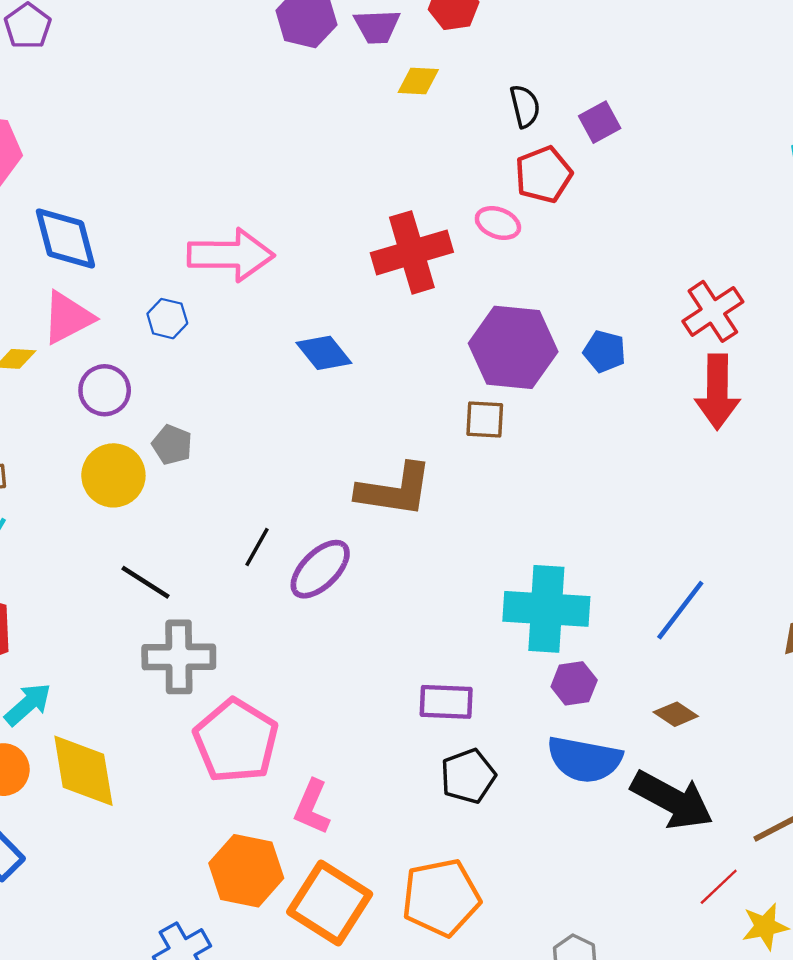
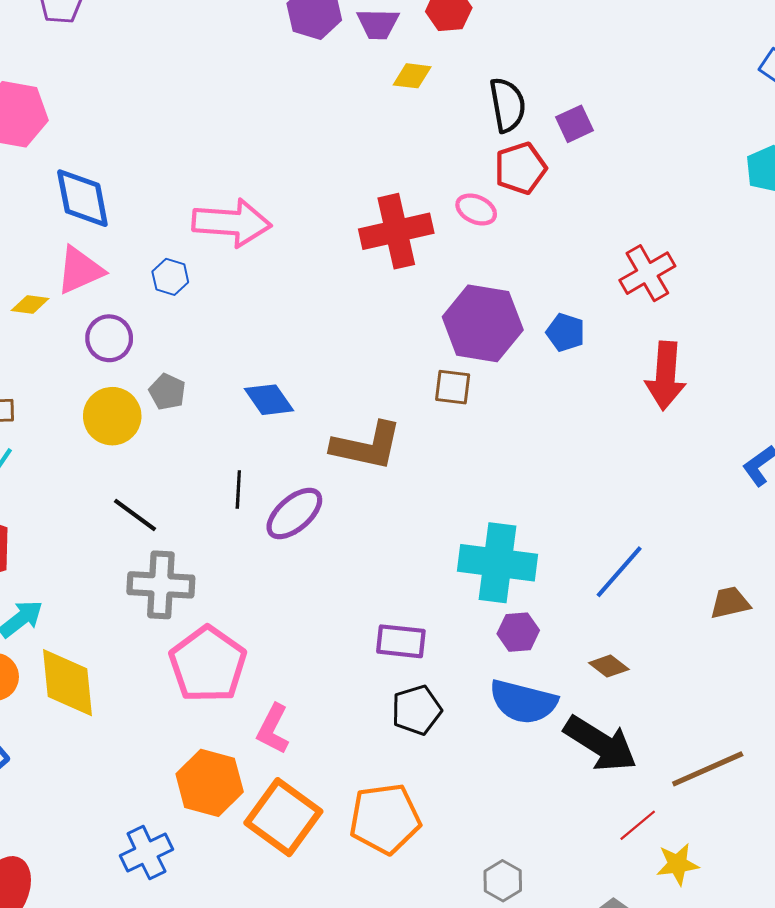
black semicircle: (525, 106) -> (507, 105), size x1.4
red cross: (713, 311) -> (647, 273), moved
blue diamond: (324, 353) -> (269, 400), moved
black line: (257, 547) -> (238, 490), turned -30

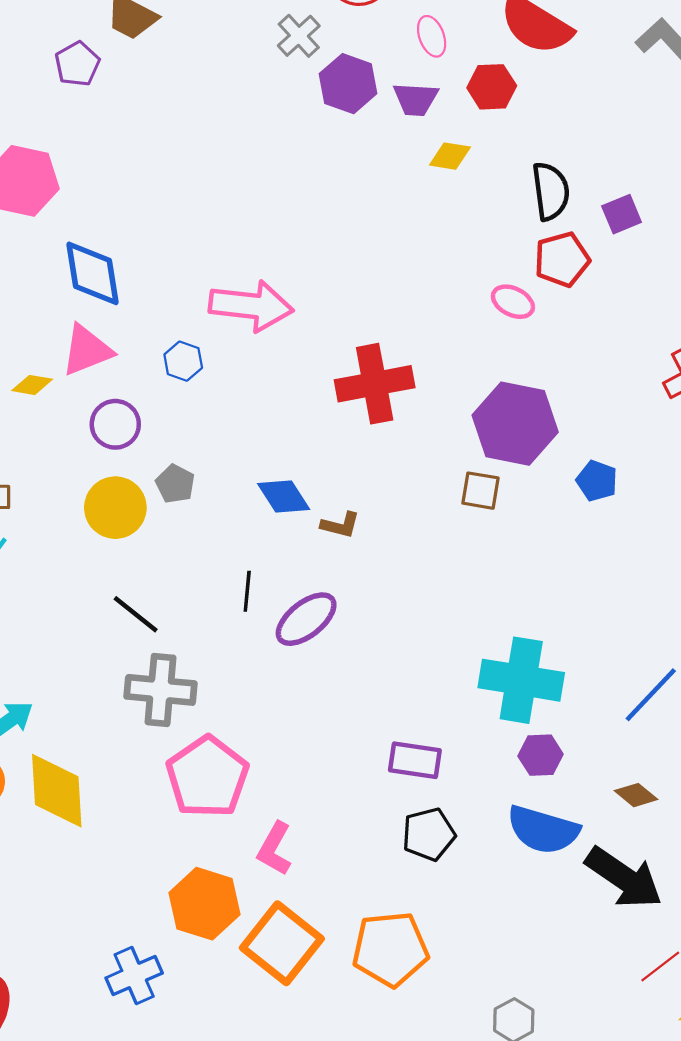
red cross: (396, 231) -> (375, 384), moved
blue pentagon: (565, 332) -> (597, 481), moved
brown L-shape: (367, 446) -> (340, 525), moved, size x0.5

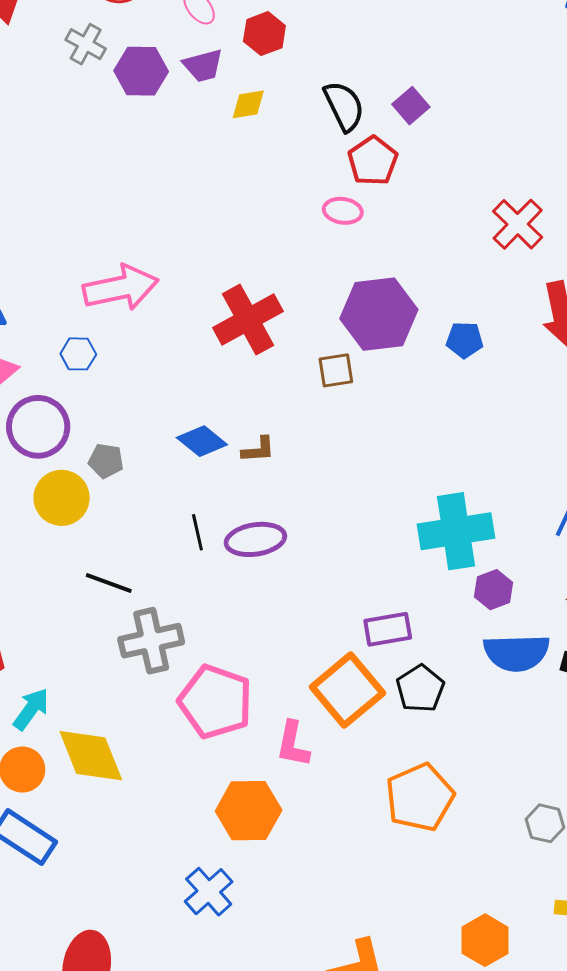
purple circle: (115, 424) -> (38, 427), size x1.4
brown square: (481, 491) -> (336, 370), moved
purple ellipse: (306, 619) -> (255, 539), turned 48
orange square: (282, 943) -> (347, 690), moved, turned 30

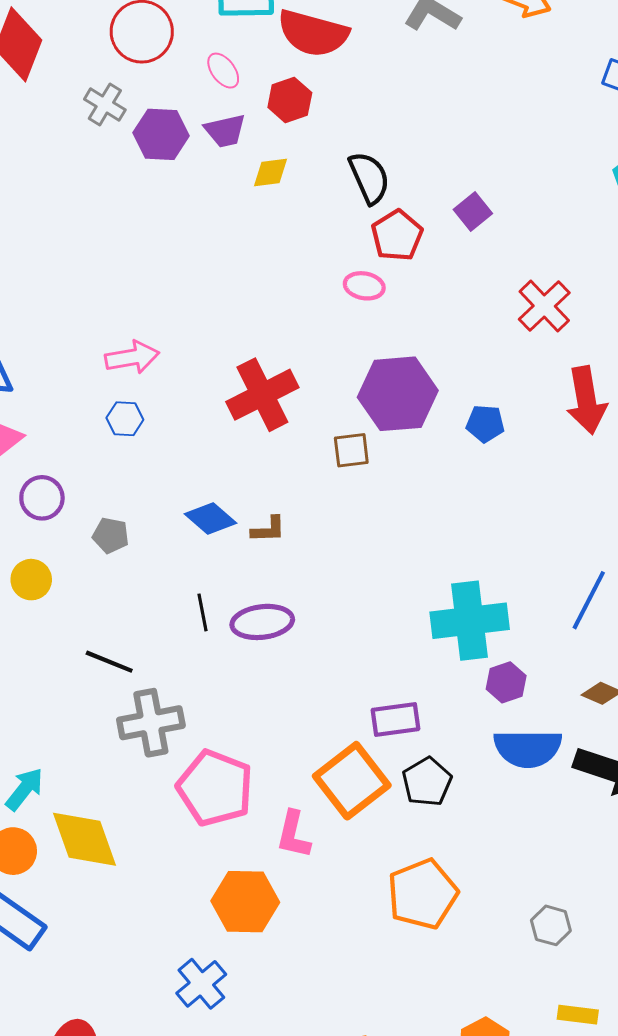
purple square: (411, 106) -> (473, 212), moved
pink arrow: (121, 288) -> (132, 357), size x0.7
blue hexagon: (78, 354) -> (125, 419), moved
purple circle: (38, 427) -> (42, 498), size x0.7
yellow circle: (62, 498) -> (31, 580), moved, size x0.7

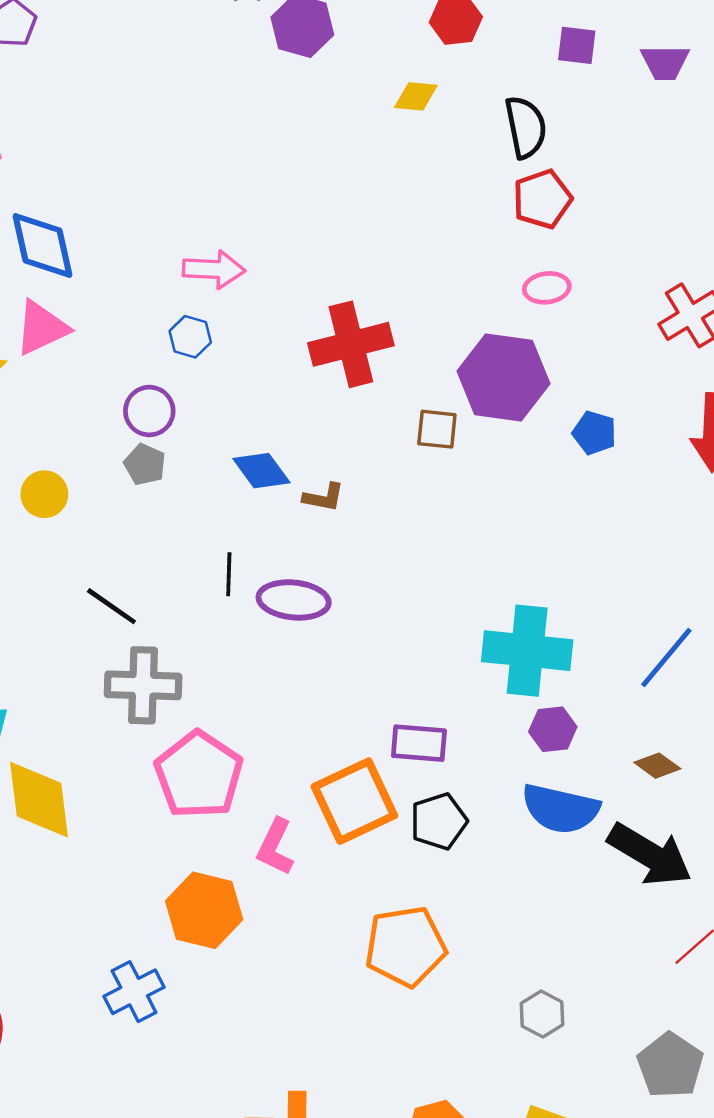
purple trapezoid: (225, 131) -> (665, 62), moved
purple square: (473, 212) -> (577, 45), moved, turned 33
pink ellipse: (364, 286) -> (547, 288), moved, turned -30
purple circle: (42, 498) -> (149, 411), moved

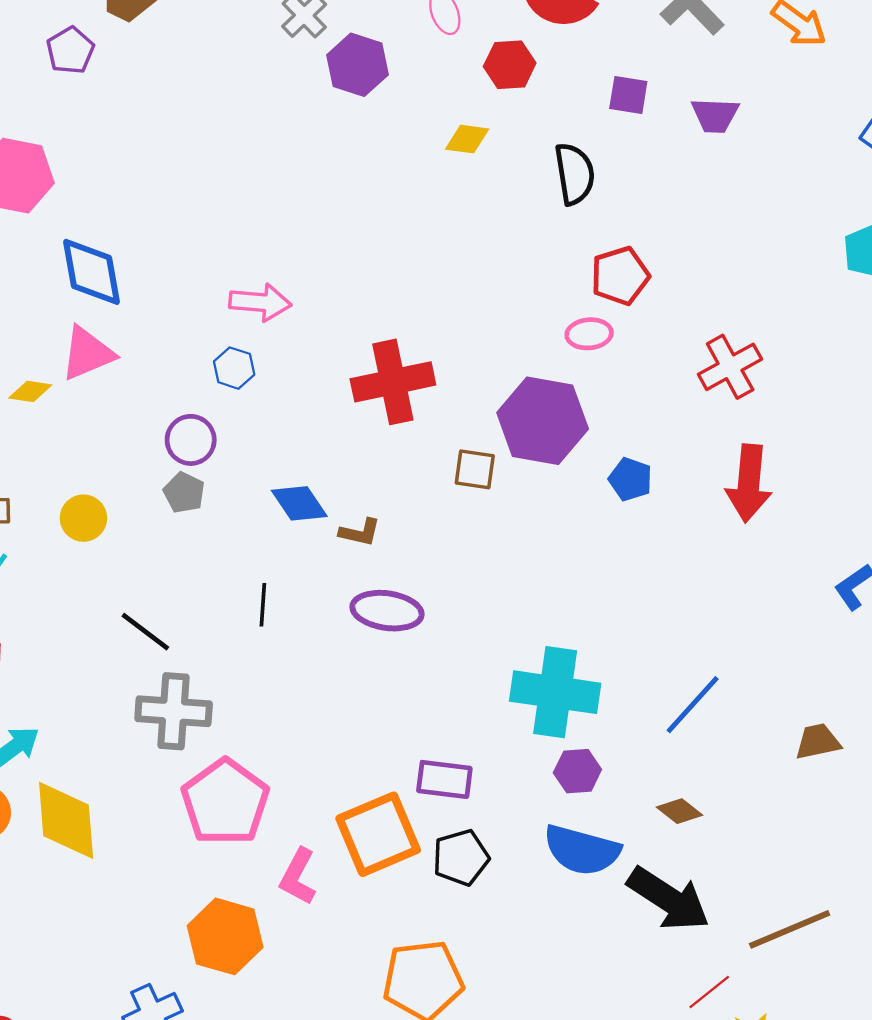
red pentagon: (542, 199) -> (620, 276), moved
purple ellipse: (294, 600) -> (387, 611), moved

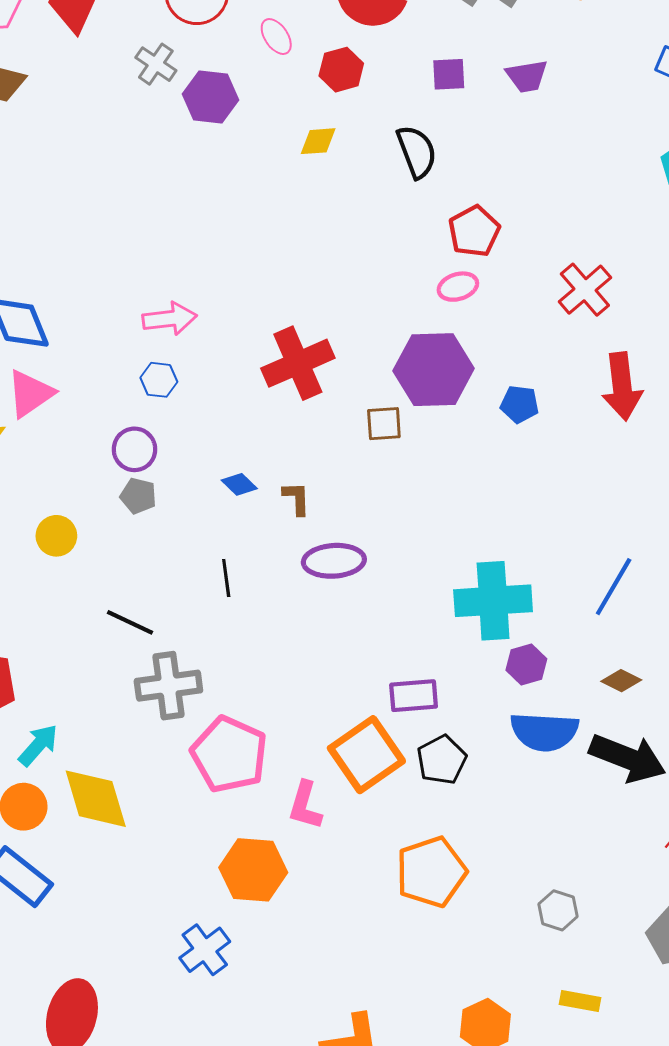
blue diamond: (299, 503) -> (239, 484), size x0.7
brown L-shape: (360, 532) -> (297, 498), turned -93

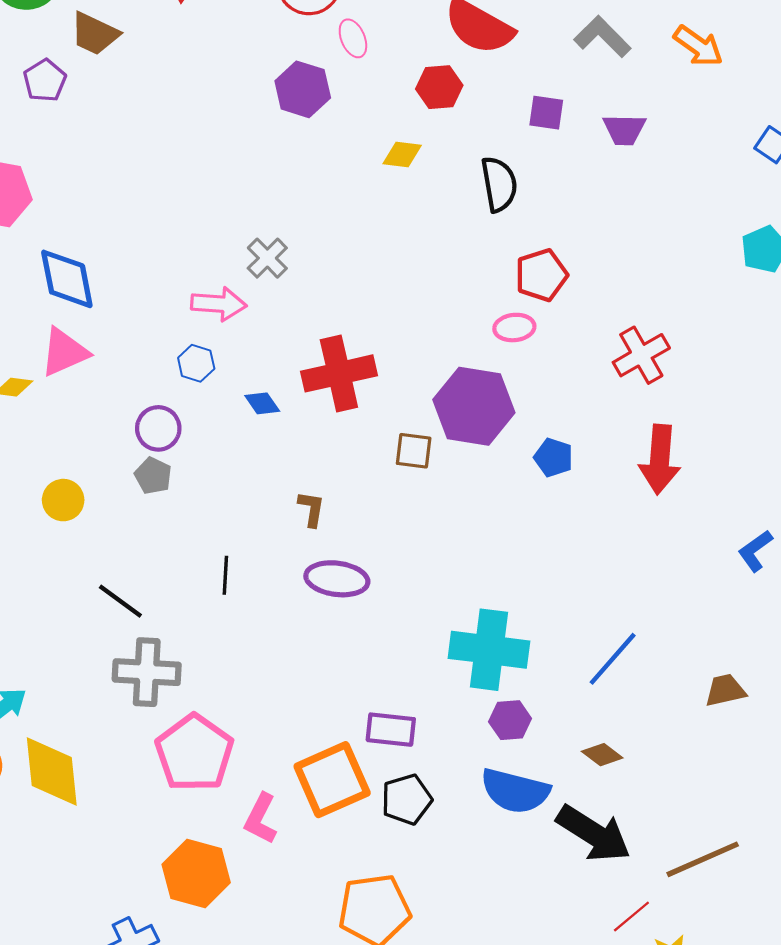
pink ellipse: (276, 37) -> (353, 38), moved
gray cross: (156, 64) -> (267, 258), moved
blue diamond: (239, 484) -> (262, 403), moved

